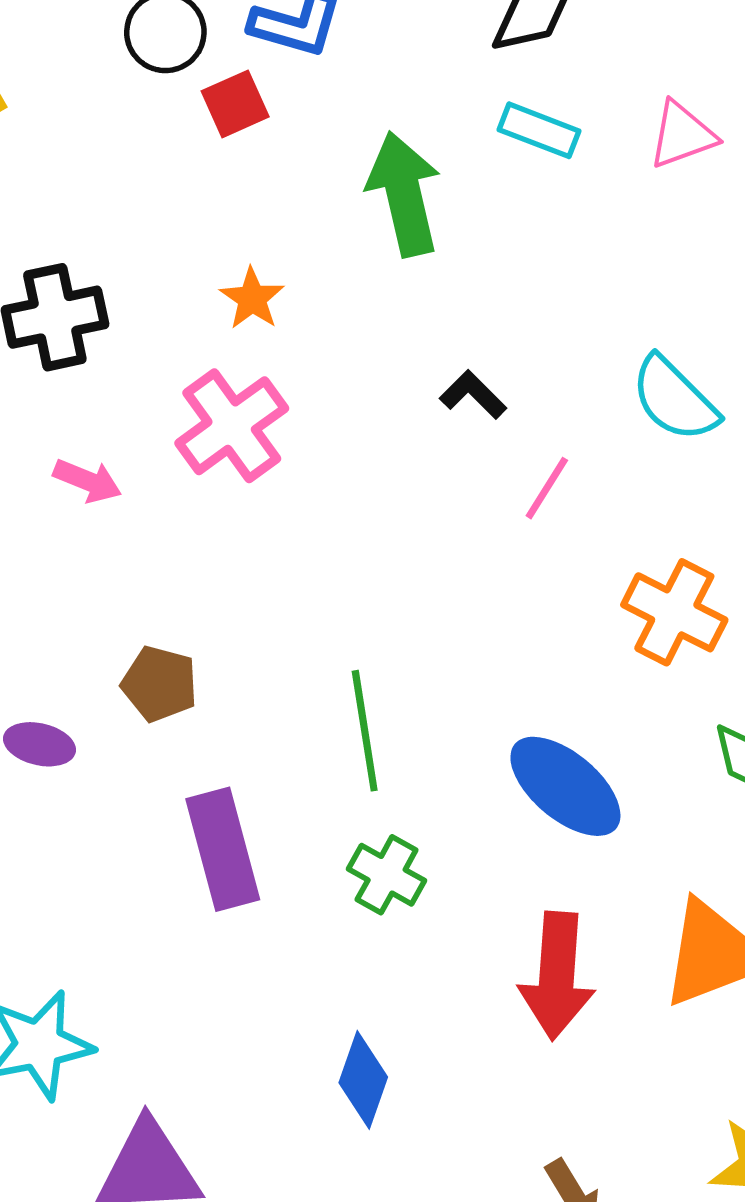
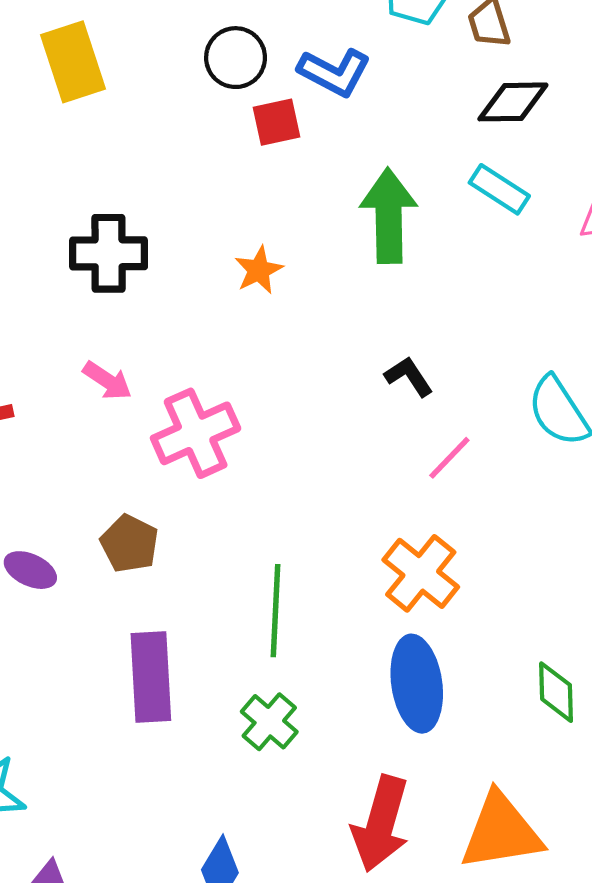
pink cross: (232, 426) -> (196, 433), moved
orange cross: (674, 612) -> (421, 573), moved
blue ellipse: (565, 786) -> (417, 684), turned 30

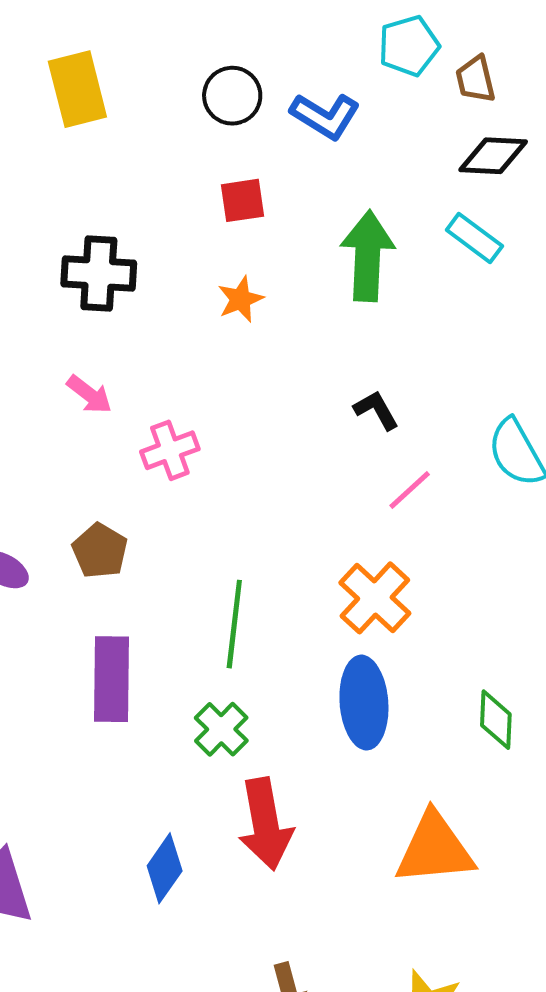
red square: (276, 122) -> (242, 200), moved
pink cross: (196, 433) -> (170, 450), size x0.7
red arrow: (381, 824) -> (265, 824), moved, turned -30

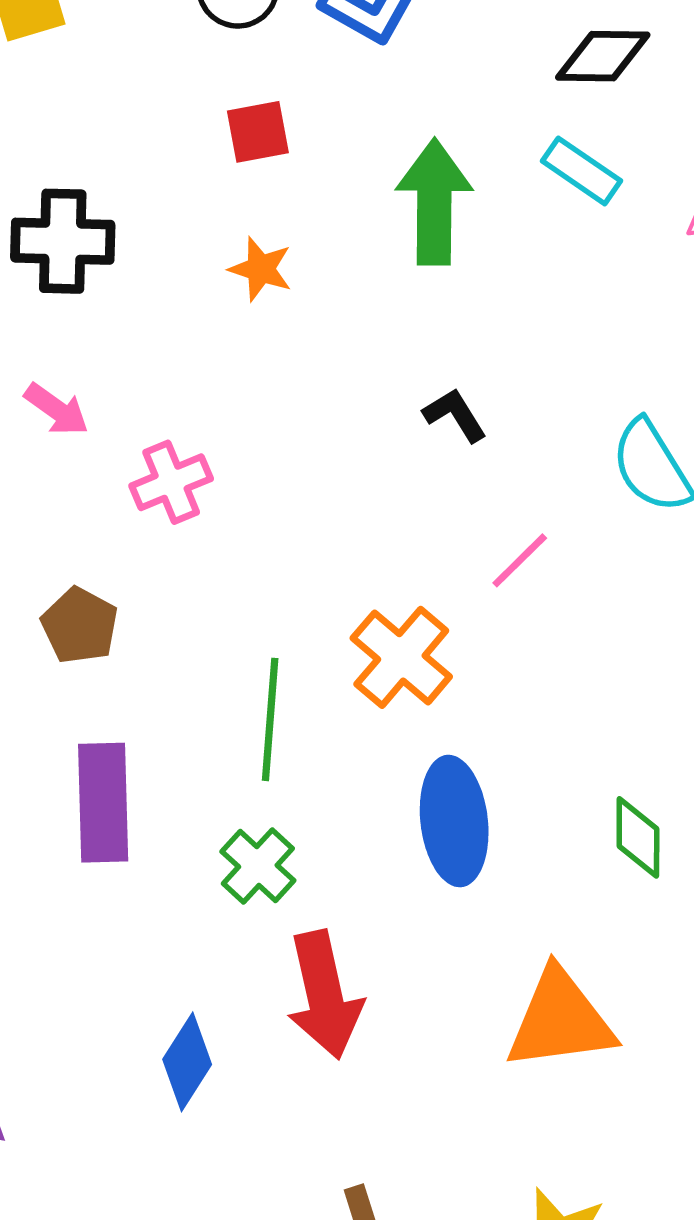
orange star: (241, 299) -> (261, 269), turned -30
pink line: (410, 490) -> (520, 560), moved
orange cross: (375, 598) -> (401, 657), moved

